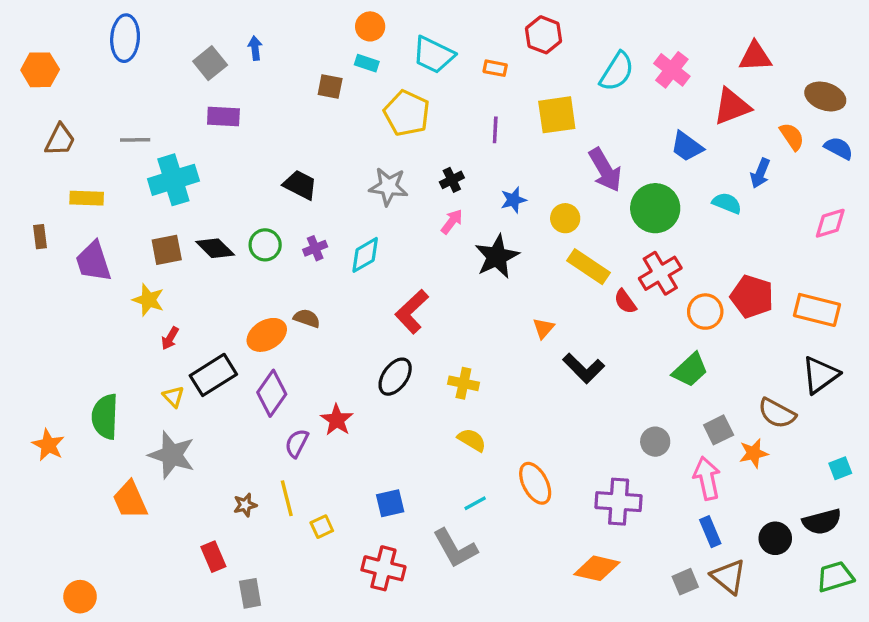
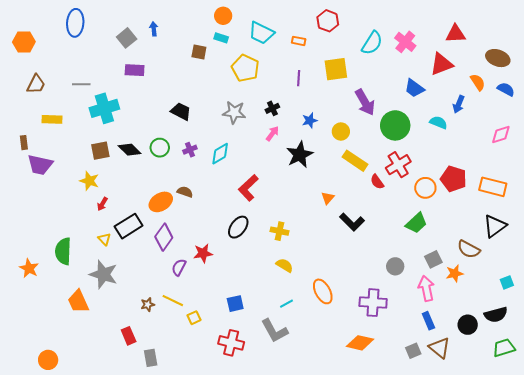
purple trapezoid: (93, 262) -> (40, 165), moved, turned -60
red star: (337, 420) -> (203, 253), turned 30
yellow line: (287, 498) -> (173, 301), turned -50

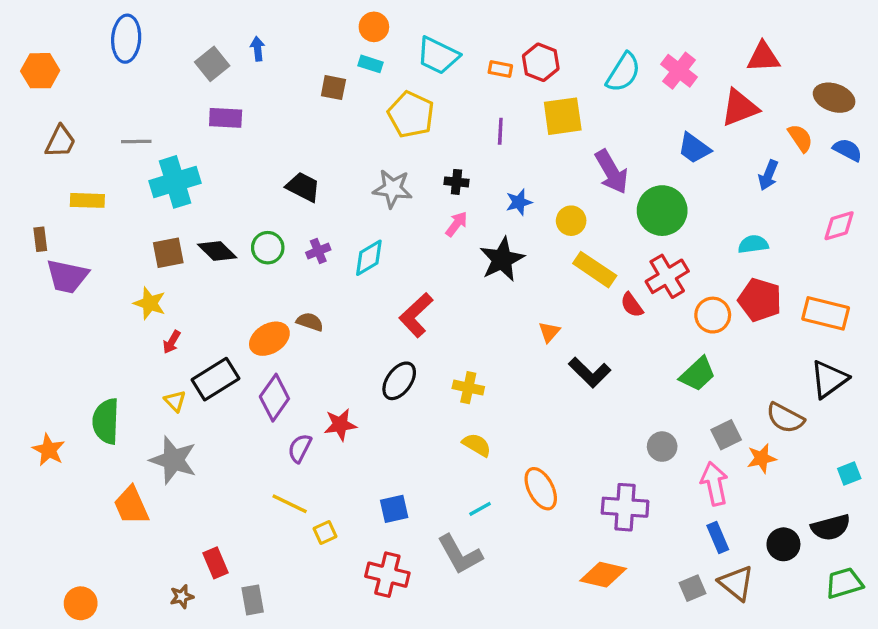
red hexagon: (328, 21) -> (541, 62), moved
black cross: (272, 108) -> (456, 182), turned 32
cyan semicircle: (438, 122) -> (753, 244), moved, turned -30
brown star: (148, 305) -> (182, 597), moved

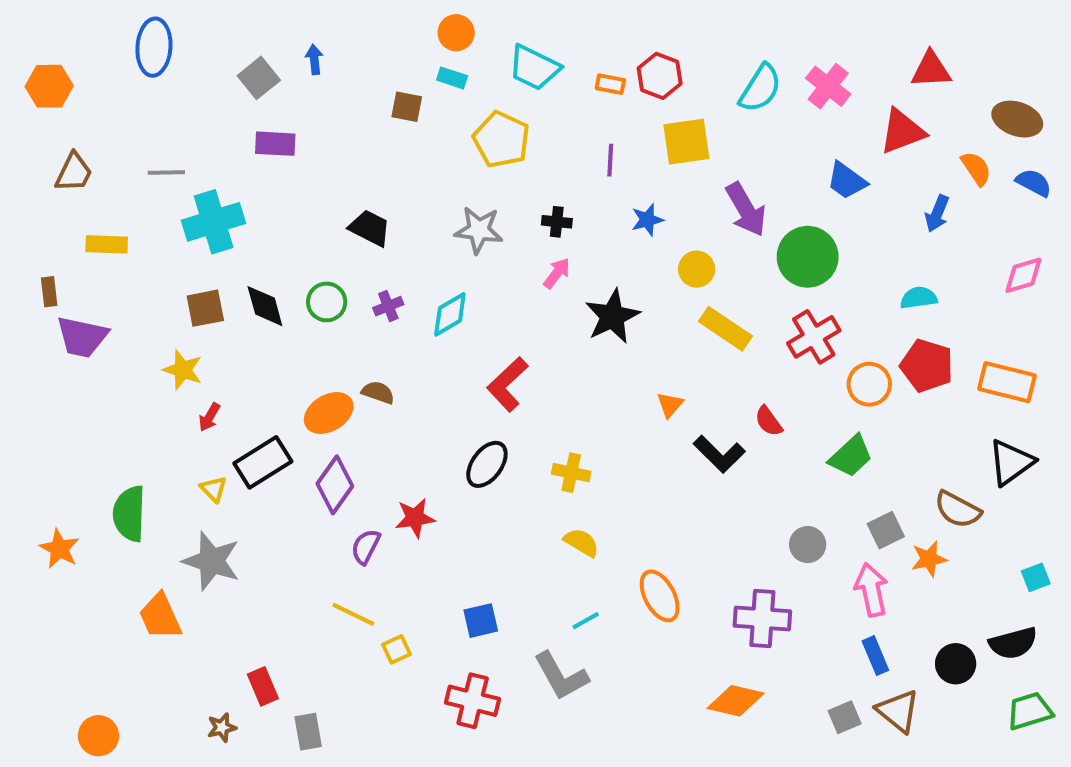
blue star: (519, 202) -> (647, 220), moved
black diamond: (217, 251) -> (265, 306), turned 30
red semicircle: (632, 305) -> (769, 421), moved

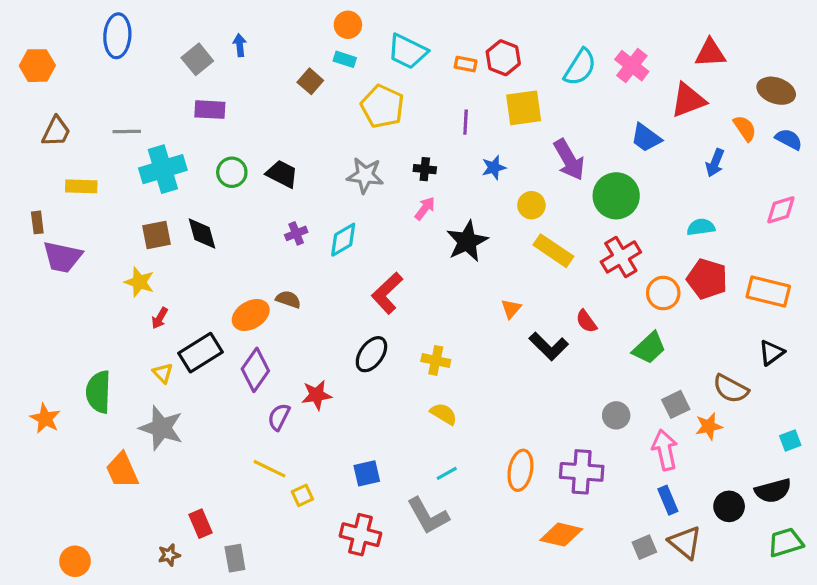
brown square: (407, 107) -> (310, 81), turned 30
green circle: (327, 302) -> (232, 172), moved
black triangle: (1011, 462) -> (771, 353), size x0.7
orange ellipse: (660, 596) -> (520, 470), moved, turned 39

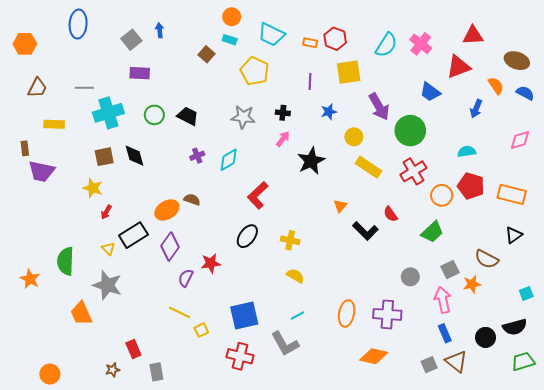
blue square: (367, 473) -> (244, 315), size x1.6

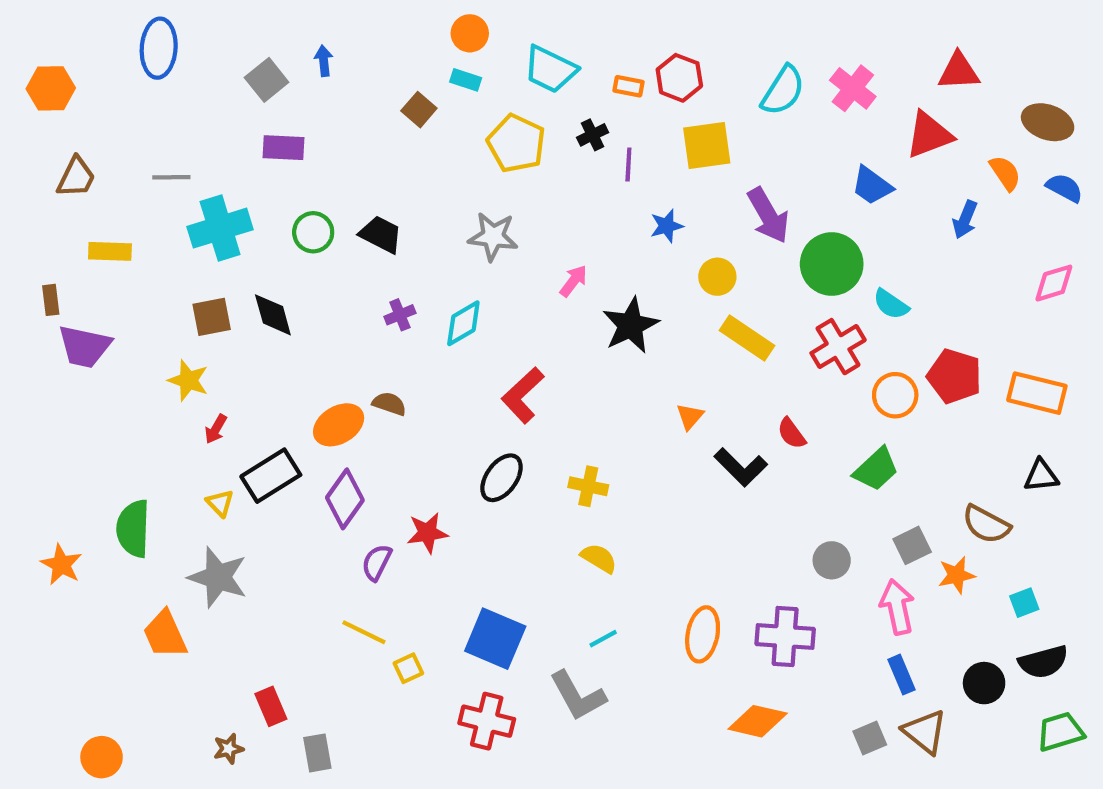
black cross: (283, 113) -> (593, 135), moved, turned -32
cyan semicircle: (467, 151) -> (891, 304), moved, turned -138
black triangle: (514, 235) -> (1041, 476), turned 30
cyan square: (526, 294) -> (1024, 603), moved
blue square: (244, 315) -> (495, 639), turned 36

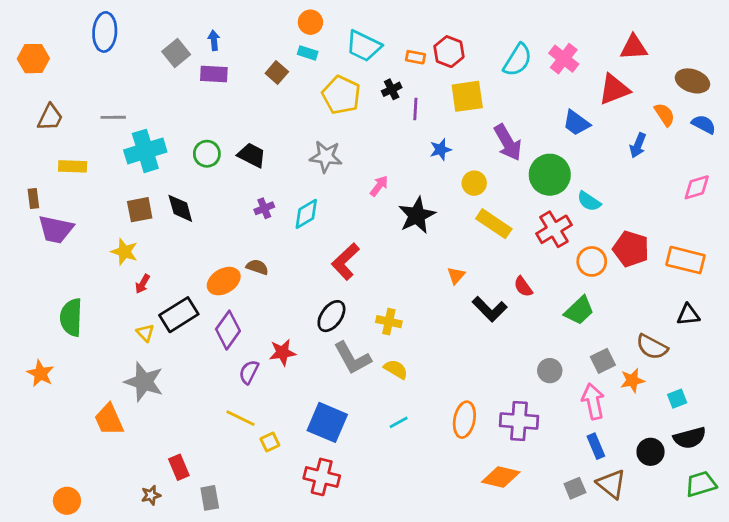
purple rectangle: (284, 148) -> (214, 74), moved
green semicircle: (133, 529) -> (71, 317), moved
gray L-shape: (578, 696) -> (352, 358), moved

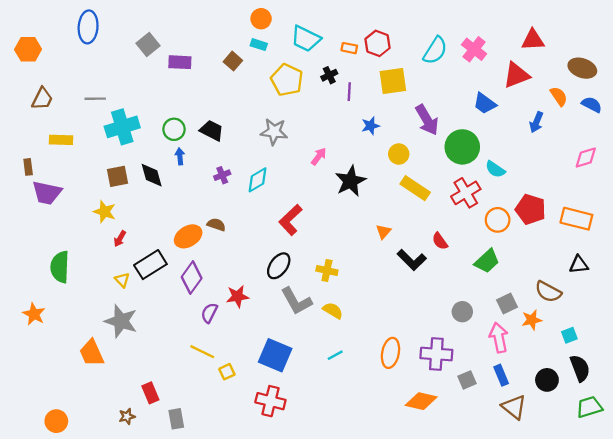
blue arrow: (214, 40) -> (180, 156), moved
black semicircle: (690, 438) -> (580, 368), turned -96
gray square: (575, 488) -> (467, 380), moved

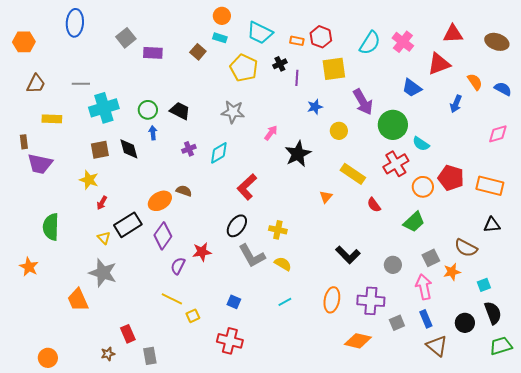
brown ellipse: (582, 68) -> (497, 42), moved
yellow rectangle: (415, 188) -> (353, 174), moved
black L-shape: (412, 260) -> (348, 255), moved
blue square: (275, 355) -> (234, 302), size x0.5

